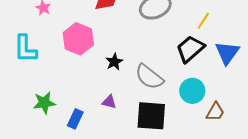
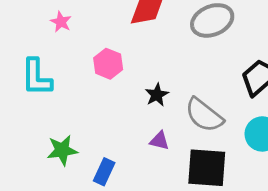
pink hexagon: (78, 39) -> (108, 64), size x0.7
purple triangle: (109, 102) -> (159, 141), moved

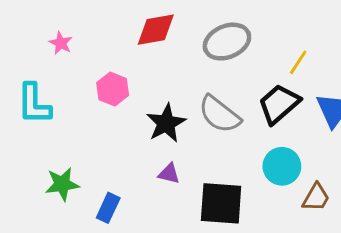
black star: (157, 95) -> (166, 123), size x1.5
gray semicircle: (204, 115) -> (220, 114), moved

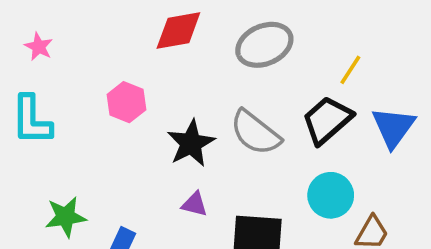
pink star: (61, 43) -> (39, 47), moved

